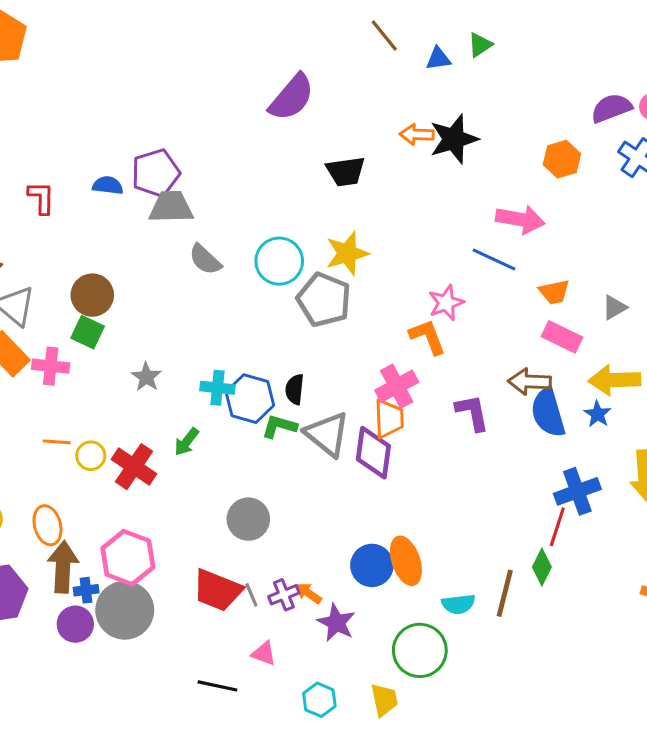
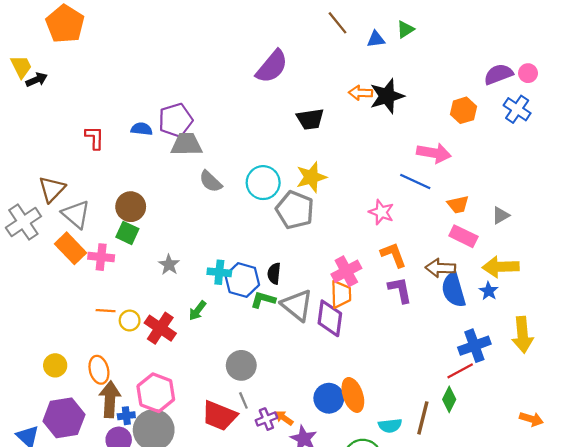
pink star: (446, 303) -> (381, 212), turned -30
orange L-shape: (428, 337) -> (393, 255), moved
red line: (557, 527) -> (460, 371), turned 44
gray line: (251, 595) -> (243, 400), moved

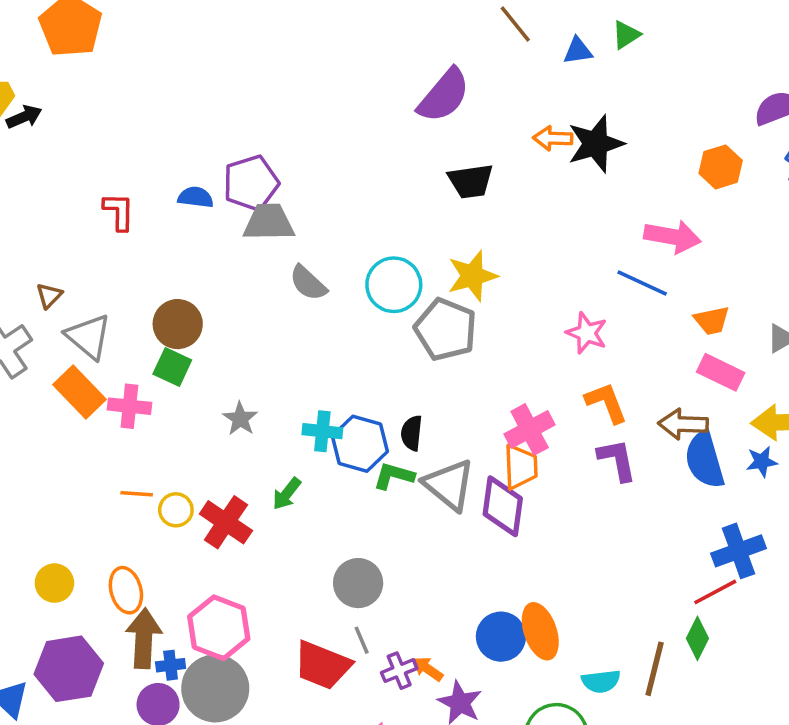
purple semicircle: (272, 67) -> (444, 95), moved
brown triangle: (52, 189) -> (49, 295), size x0.6
blue star: (489, 291) -> (762, 462), turned 30

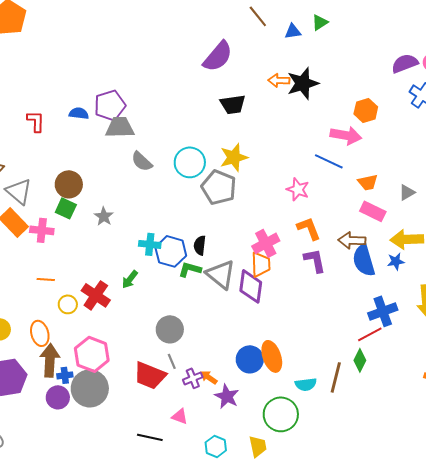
orange hexagon: (721, 167) -> (366, 110), moved
gray star: (240, 419) -> (104, 216), moved
yellow circle: (176, 510) -> (68, 304), moved

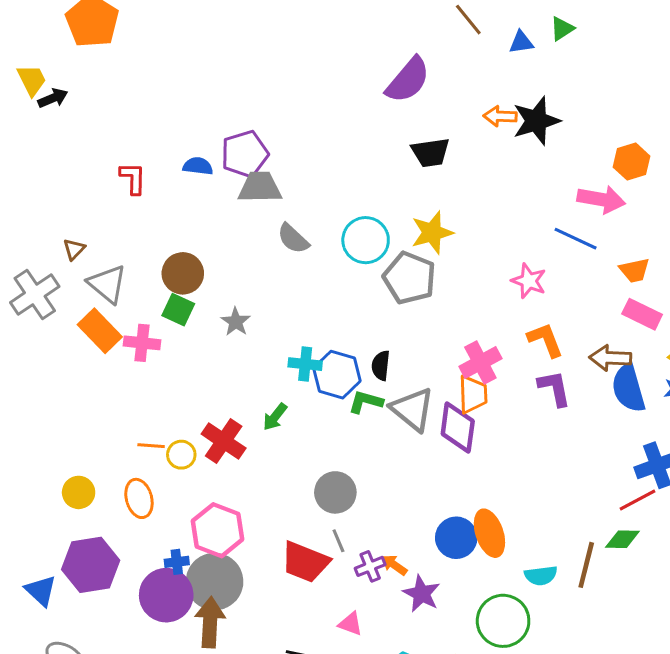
orange line: (46, 279) -> (151, 446), moved
brown arrow: (50, 360) -> (210, 622), moved
green diamond: (360, 360) -> (622, 539), turned 65
purple circle: (58, 397) -> (166, 595), size x1.5

